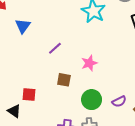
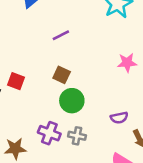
pink star: (89, 63) -> (127, 63), moved
green circle: (92, 100) -> (72, 101), moved

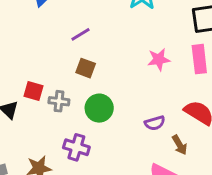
brown square: (62, 75) -> (86, 68), moved
gray cross: (77, 136) -> (59, 101), moved

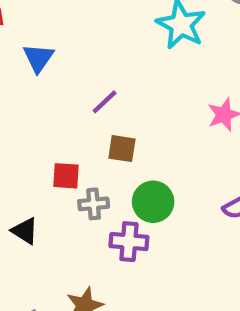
red square: (33, 91) -> (66, 176), moved
purple cross: (76, 147) -> (129, 242), moved

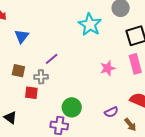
brown square: (122, 149) -> (18, 71), moved
gray cross: (94, 204) -> (41, 77), moved

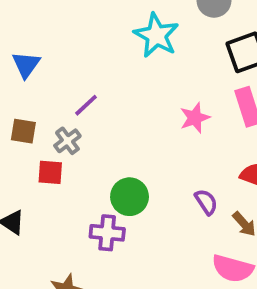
gray cross: (41, 77) -> (67, 141), turned -32
purple semicircle: (111, 112) -> (206, 202), turned -96

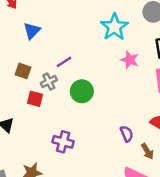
pink star: (195, 118) -> (130, 60), moved, turned 30
green circle: (130, 197) -> (82, 91), moved

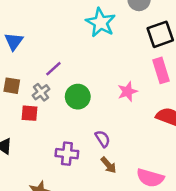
pink star: (130, 60) -> (128, 92), moved, turned -30
purple semicircle: (127, 134) -> (103, 139), moved
brown arrow: (147, 151) -> (108, 165), moved

